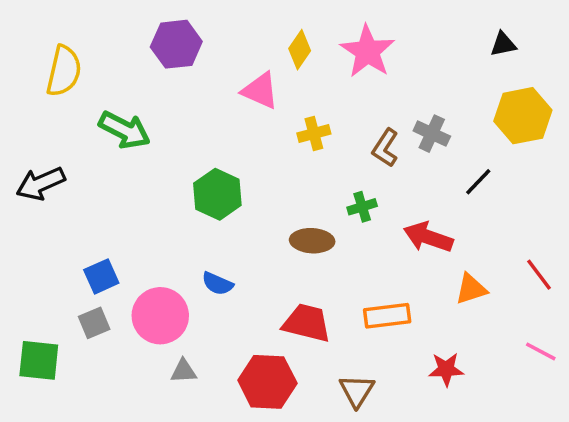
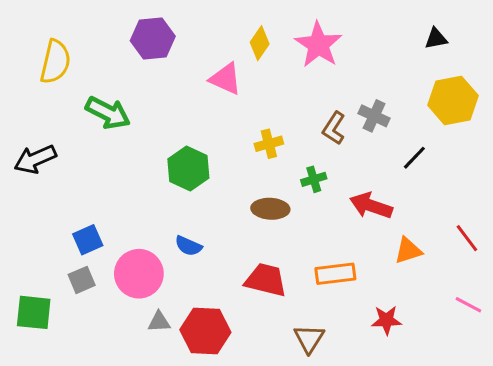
yellow cross: (314, 134) -> (269, 144), moved
red hexagon: (267, 382) -> (205, 331), moved

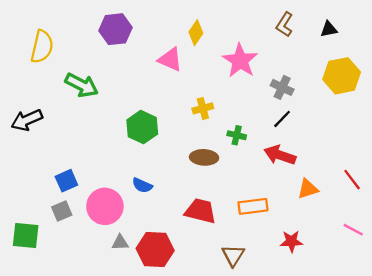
pink star: (318, 45) -> (240, 61), moved
brown L-shape: (334, 128) -> (284, 24), moved
black line: (414, 158) -> (282, 119), moved
green cross: (314, 179) -> (237, 135), turned 30

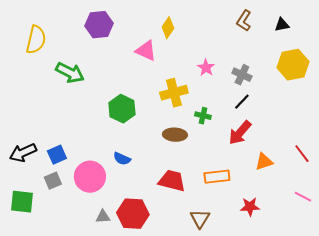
pink star: (240, 61) -> (206, 68), moved, size x0.6
yellow cross: (203, 108) -> (174, 93), size x1.5
black arrow: (27, 120) -> (23, 153), moved
red arrow: (280, 155) -> (240, 133), turned -68
gray triangle: (120, 242) -> (103, 217), moved

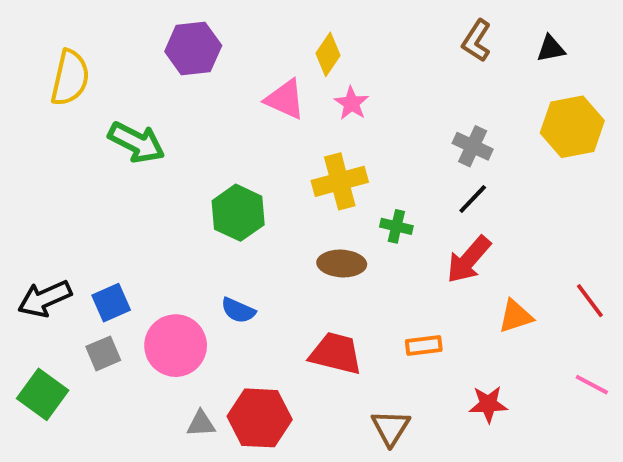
pink star: (206, 68) -> (351, 103), moved
orange rectangle: (217, 177) -> (424, 346), size x0.7
green square: (22, 202) -> (43, 394), turned 30

